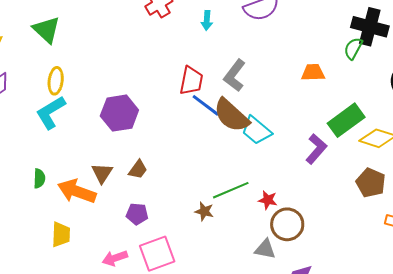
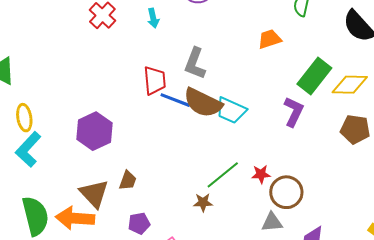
brown triangle: (102, 173) -> (94, 194), size x1.4
green semicircle: (39, 178) -> (35, 216), size x2.0

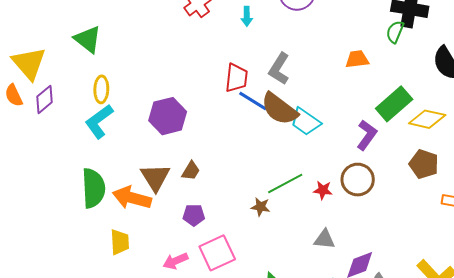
brown circle: (286, 192) -> (358, 180), moved

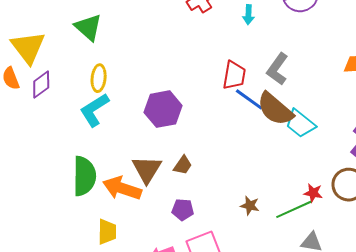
green line: (285, 183) -> (294, 209), moved

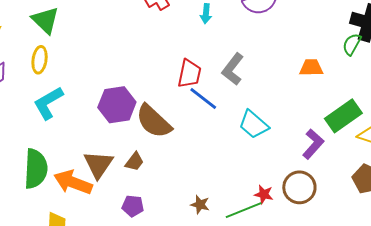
yellow ellipse: (99, 78) -> (40, 60), moved
brown semicircle: (275, 109) -> (154, 121), moved

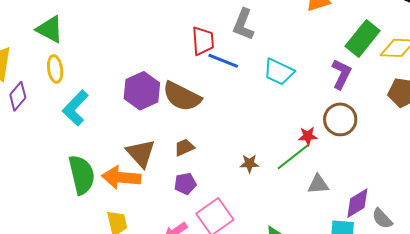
brown trapezoid: (134, 162) -> (184, 147), moved, turned -135

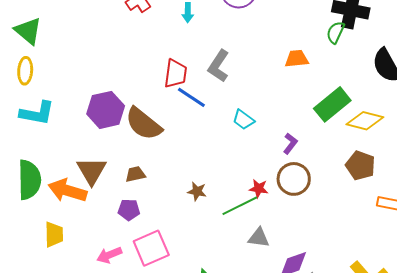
cyan trapezoid: (279, 72) -> (243, 120), size x0.7
purple L-shape: (341, 74) -> (290, 143), moved, size x0.7
cyan L-shape: (75, 108) -> (37, 113), turned -135
brown star: (249, 164) -> (197, 191), moved

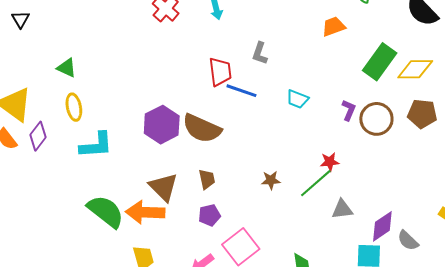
green triangle: (28, 31) -> (67, 68), size x0.7
gray L-shape: (219, 66) -> (260, 53), size x0.7
brown trapezoid: (135, 174) -> (207, 179), turned 105
brown circle: (294, 179) -> (376, 119), moved
green semicircle: (29, 180) -> (106, 211), turned -36

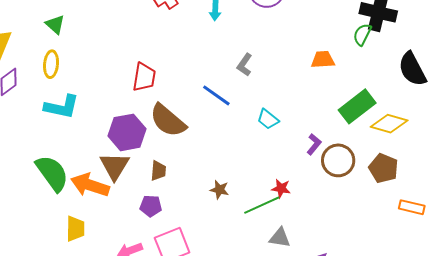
red trapezoid: (220, 72) -> (144, 77), moved
purple hexagon: (162, 125) -> (127, 132), moved

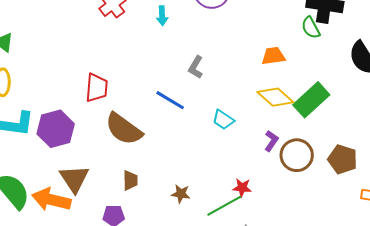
green semicircle: (362, 35) -> (311, 28), turned -50
yellow diamond: (389, 124) -> (275, 97), moved, turned 30
purple hexagon: (127, 132) -> (56, 129), moved
brown trapezoid: (158, 171) -> (130, 180), moved

